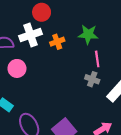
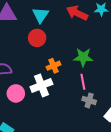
white cross: (30, 35) -> (41, 85), moved
pink line: (97, 59) -> (83, 82), moved

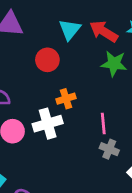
cyan triangle: (41, 15) -> (70, 29), moved
green star: (83, 57) -> (114, 64), moved

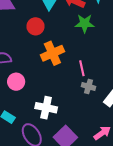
orange cross: (66, 99) -> (52, 53), size x1.6
white cross: (48, 124) -> (46, 108), moved, turned 35

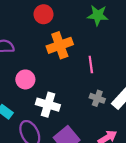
pink circle: (16, 82) -> (25, 79), moved
gray cross: (89, 86) -> (97, 98), moved

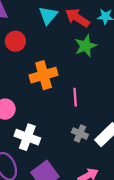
red circle: (43, 14) -> (15, 41), moved
green star: (98, 15) -> (86, 46), turned -30

